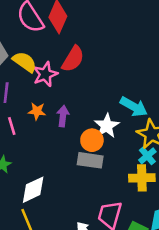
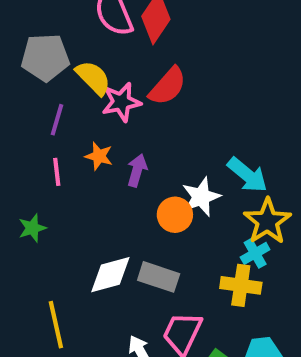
gray rectangle: (90, 160) -> (159, 277), moved
white diamond: (33, 190) -> (110, 275), moved

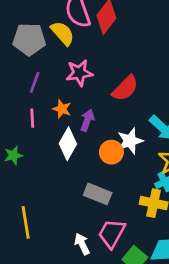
yellow semicircle: (93, 78) -> (63, 33), moved
red semicircle: (168, 86) -> (125, 88), moved
white diamond: (110, 275) -> (68, 144), moved, turned -48

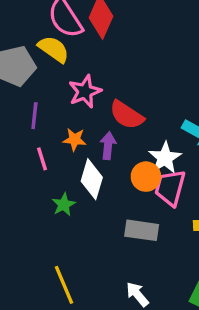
red semicircle: (125, 88) -> (127, 115), moved, turned 92
green star: (13, 155) -> (64, 205), moved
pink trapezoid: (112, 233) -> (170, 188), moved

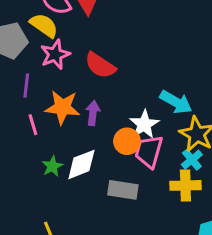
pink star: (85, 92) -> (55, 54), moved
red semicircle: (127, 115) -> (100, 65), moved
orange star: (74, 139) -> (62, 107), size x1.6
white diamond: (92, 179) -> (81, 164), moved, turned 52

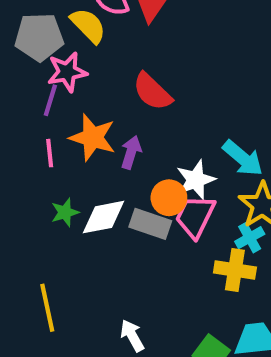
pink star: (55, 54) -> (67, 72), moved
gray rectangle: (123, 190) -> (150, 224), moved

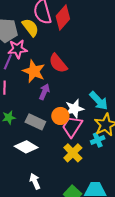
orange star: (93, 138) -> (34, 71), moved
white diamond: (104, 217) -> (26, 147), moved, turned 35
gray rectangle: (150, 224) -> (35, 122), moved
yellow cross: (235, 270) -> (73, 153), moved, turned 30

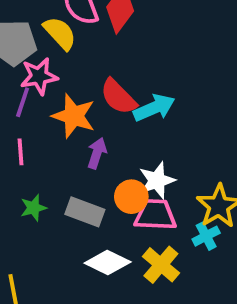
cyan arrow: (99, 101) -> (154, 108), moved, turned -65
pink trapezoid: (72, 127) -> (155, 215), turned 65
white diamond: (26, 147) -> (108, 262), moved

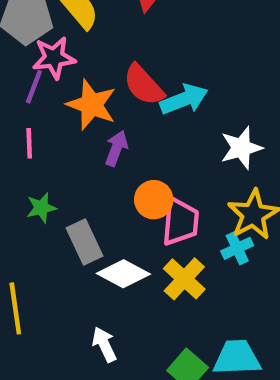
white star: (157, 181) -> (241, 148), moved
gray rectangle: (85, 212) -> (84, 242), moved, turned 42
pink trapezoid: (155, 215) -> (180, 222), turned 90

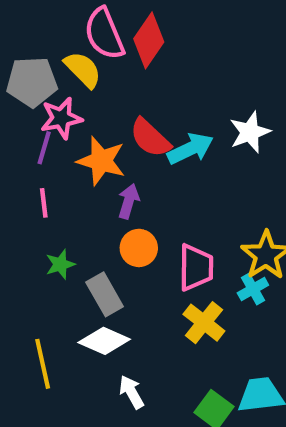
white star: (241, 148) -> (250, 132), moved
orange circle: (154, 200) -> (139, 248), moved
white diamond: (123, 274) -> (104, 341), moved

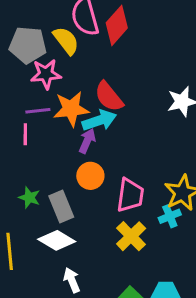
purple line: (44, 148) -> (38, 111), moved, turned 60
cyan arrow: (190, 149) -> (99, 120), moved
orange star: (101, 161) -> (71, 109), turned -30
green star: (60, 264) -> (29, 198), moved, turned 30

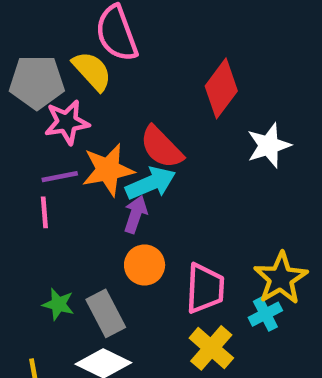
red diamond: (117, 25) -> (221, 88), moved

